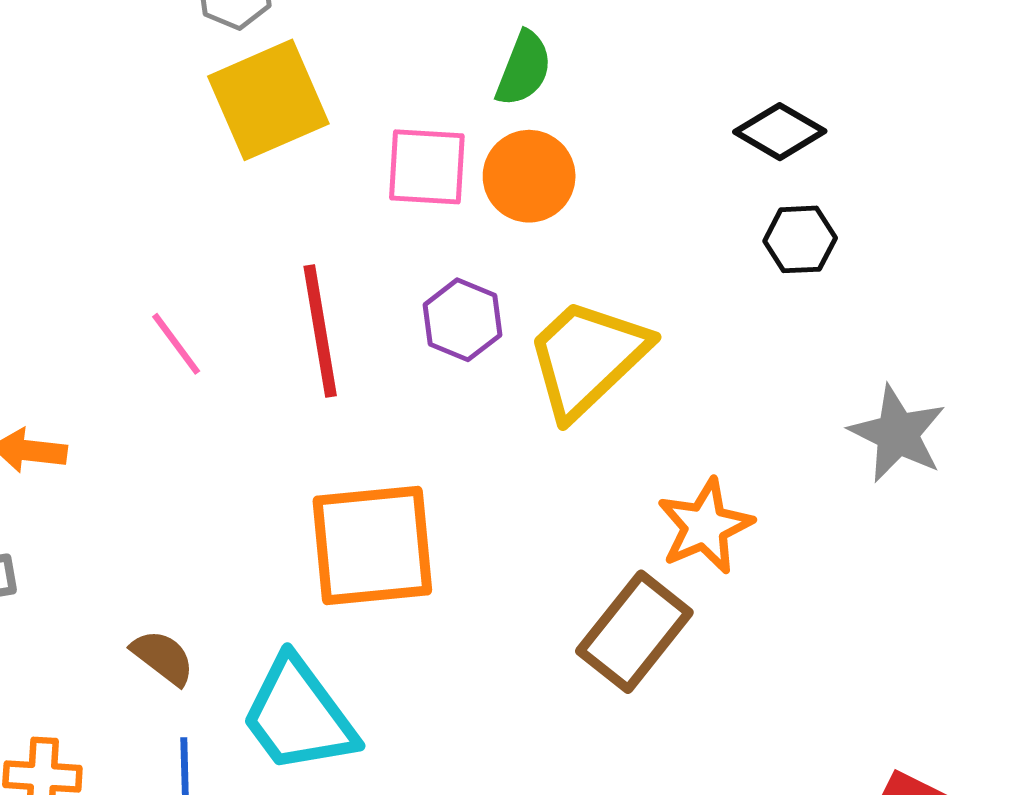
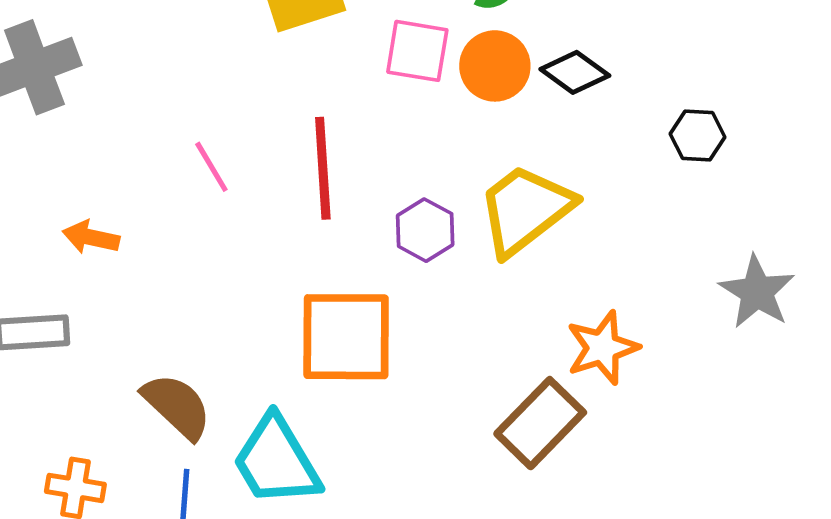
black diamond: (780, 132) -> (575, 72), moved
purple hexagon: (463, 320) -> (425, 230), moved
brown semicircle: (163, 657) -> (177, 406), size x1.5

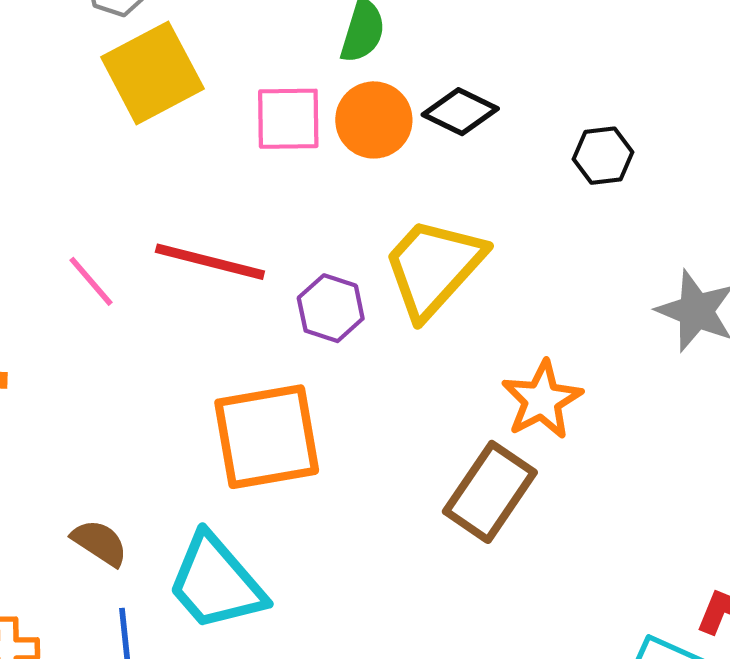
red line: (323, 168) -> (210, 262), turned -62
brown semicircle: (177, 406) -> (100, 543), size x0.7

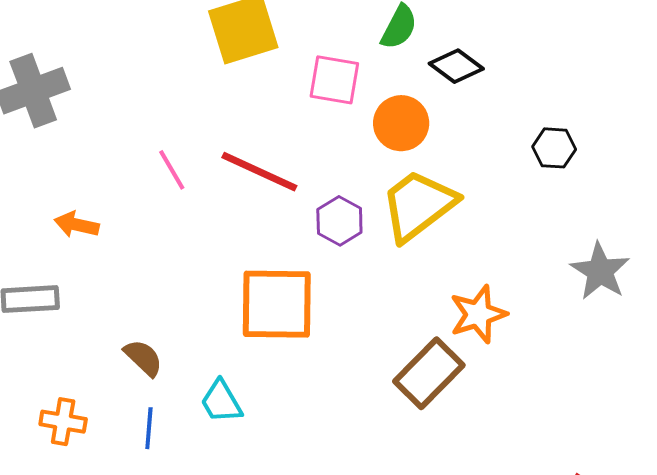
black diamond: (460, 112) -> (456, 66), moved
orange circle: (374, 120) -> (401, 123), moved
cyan trapezoid: (216, 582) -> (221, 402), size x0.6

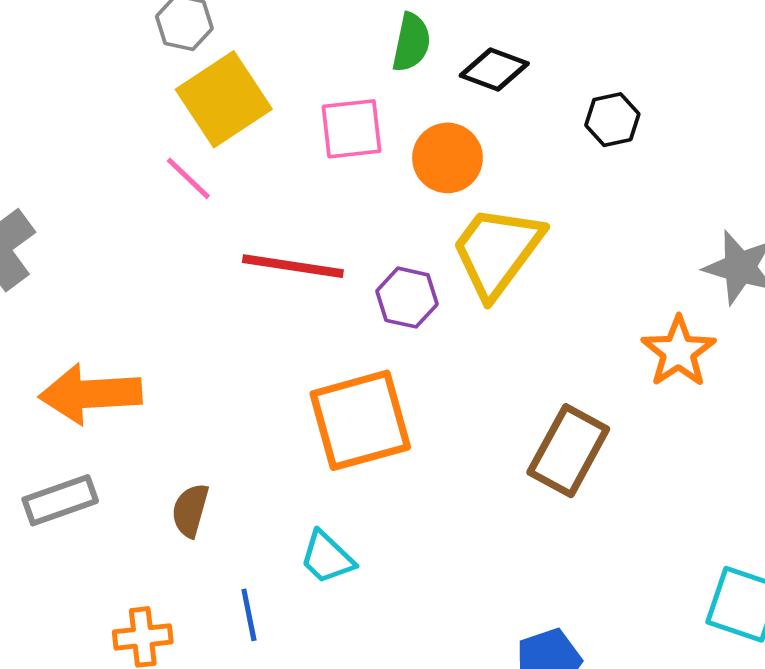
black hexagon: (554, 148) -> (612, 120), moved
pink line: (172, 170) -> (188, 178), moved
orange arrow: (77, 225) -> (90, 394), size x1.8
orange star: (478, 314) -> (678, 352), moved
brown semicircle: (143, 358) -> (190, 510), moved, turned -102

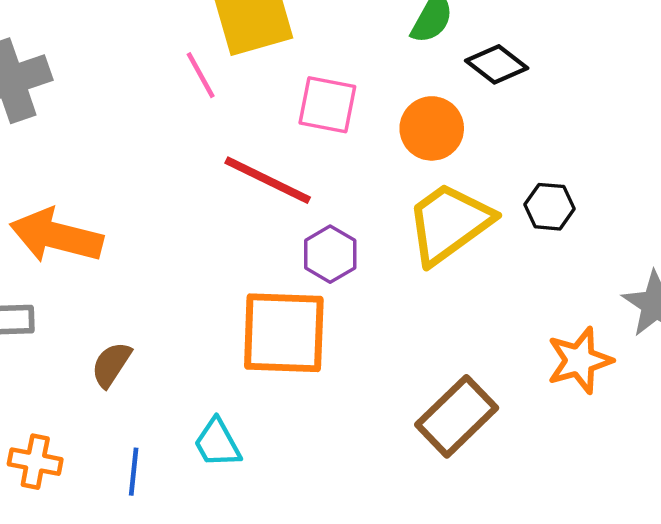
black hexagon: (612, 120) -> (549, 207), moved
pink square: (352, 129) -> (327, 105), moved
purple hexagon: (407, 298) -> (330, 254), moved

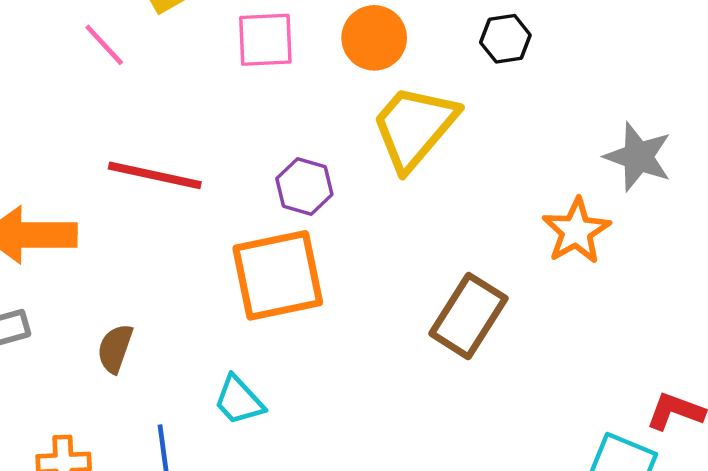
pink line: (201, 75) -> (104, 45), moved
red line: (268, 180) -> (155, 175), moved
black hexagon: (549, 207) -> (505, 39), moved

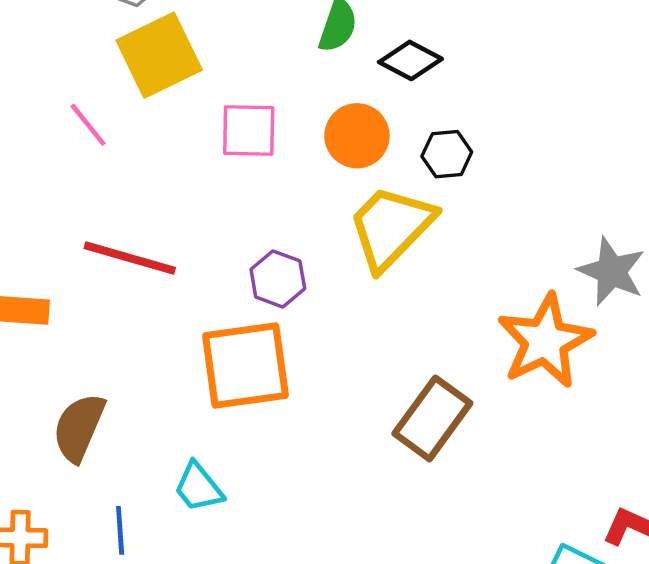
black hexagon: (505, 39) -> (447, 154), moved
orange star: (576, 231) -> (545, 341), size x1.4
brown semicircle: (115, 348) -> (79, 427), size x1.4

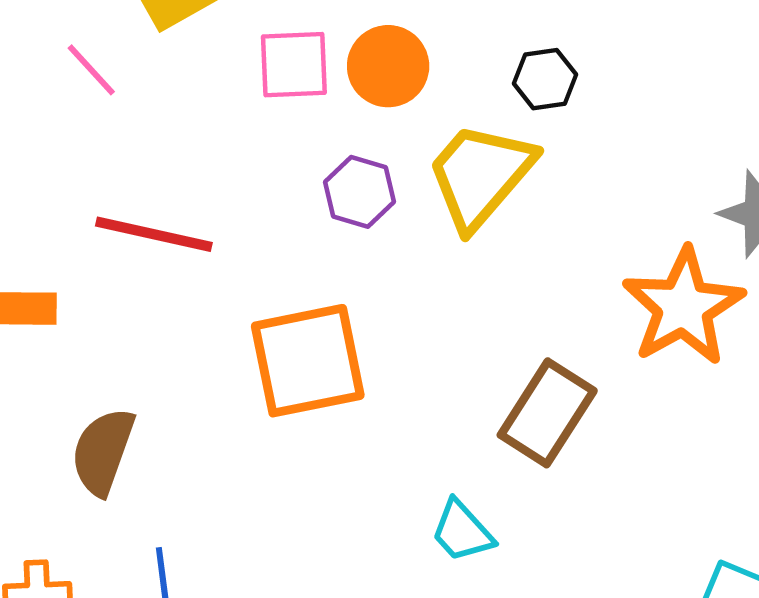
orange circle: (357, 136) -> (388, 66), moved
purple hexagon: (278, 279) -> (360, 192), moved
cyan trapezoid: (198, 487) -> (462, 531), moved

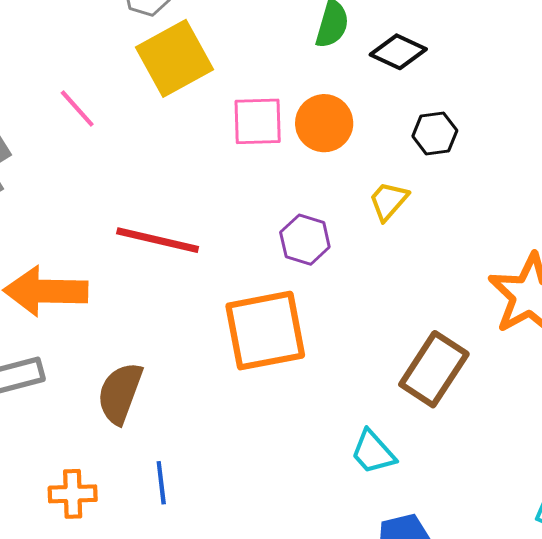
pink line: (91, 70) -> (77, 108), moved
yellow trapezoid: (480, 175) -> (388, 201), size x0.5
purple hexagon: (360, 192) -> (305, 240), moved

